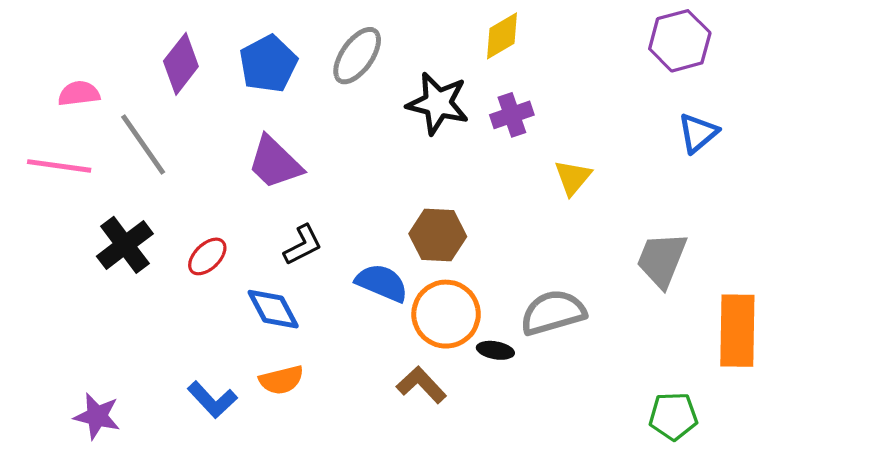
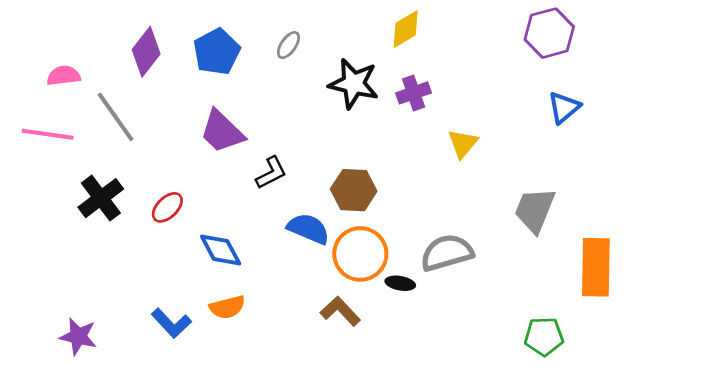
gray ellipse: (357, 56) -> (288, 45), size x0.6
black L-shape: (303, 245) -> (271, 173), moved

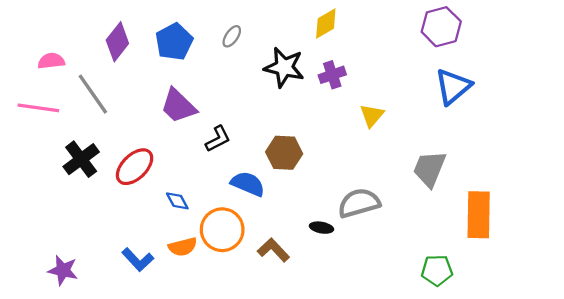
blue triangle: (564, 108) -> (453, 87), size x1.4
red ellipse: (167, 207) -> (135, 167), size x1.5
blue diamond: (221, 250) -> (177, 201), size x0.7
orange circle: (360, 254) -> (222, 230), moved

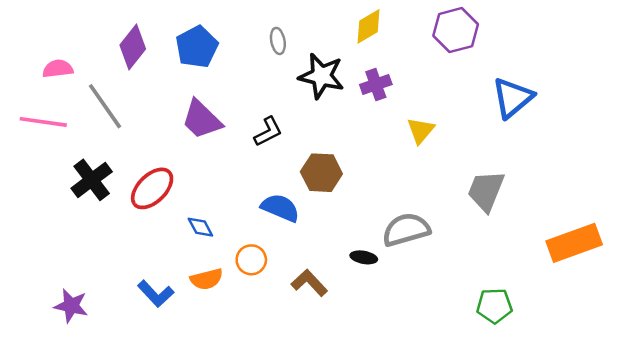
purple hexagon: (441, 27) -> (456, 30), moved
gray ellipse: (232, 36) -> (278, 41), moved, turned -45
black L-shape: (218, 139) -> (268, 132), moved
orange rectangle: (479, 215) -> (574, 243), moved, turned 69
orange circle: (222, 230) -> (251, 260), size x0.6

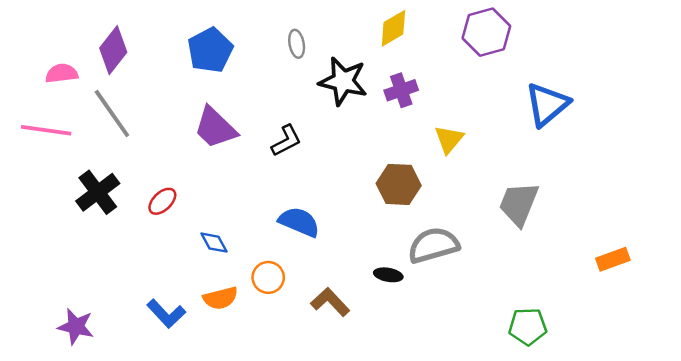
purple diamond: (133, 47) -> (113, 50), moved
brown hexagon: (321, 173) -> (399, 184), moved
red ellipse: (152, 188) -> (162, 201), size x0.6
orange rectangle: (574, 243) -> (613, 259), size x0.6

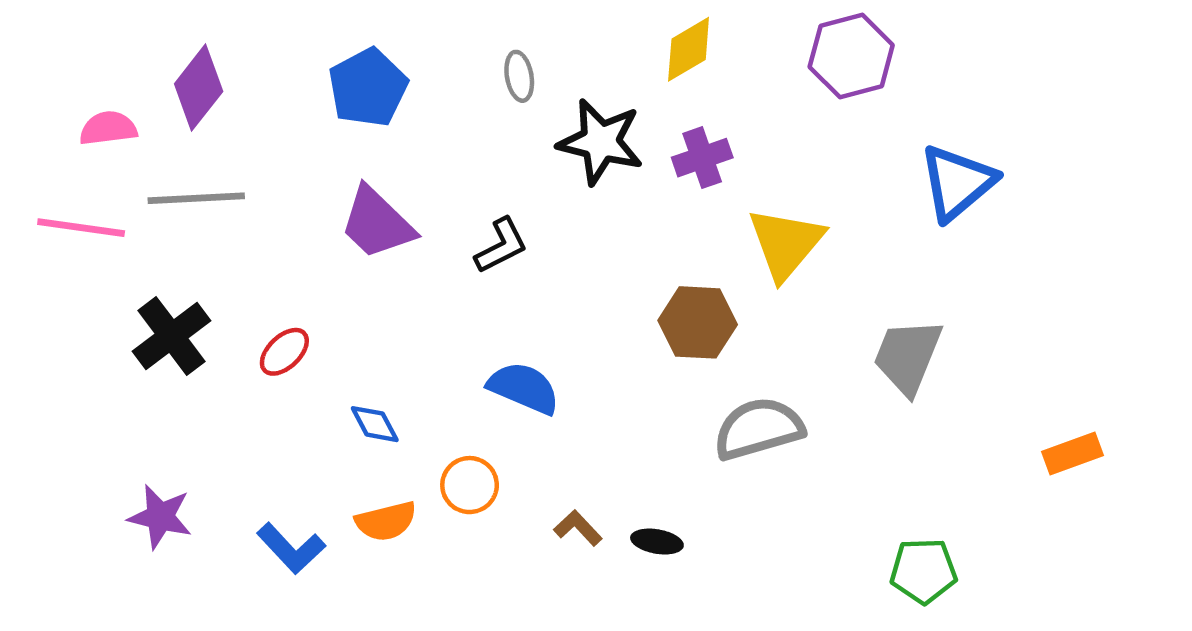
gray line: (112, 113) -> (196, 198), turned -58
yellow triangle: (449, 139) -> (786, 243), size x1.5
black ellipse: (388, 275) -> (657, 542), moved
brown L-shape: (330, 302) -> (578, 528), size x0.7
purple star: (76, 326) -> (160, 517), moved

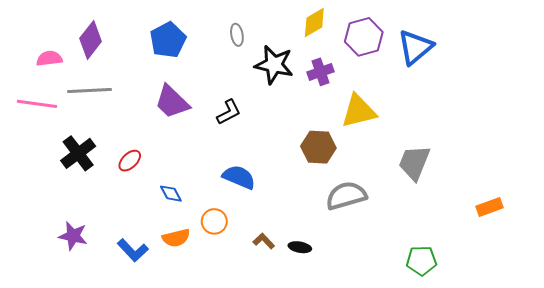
purple hexagon: (851, 56) -> (364, 37), moved
blue triangle: (957, 182) -> (415, 47), moved
yellow triangle: (786, 243) -> (359, 111), turned 36

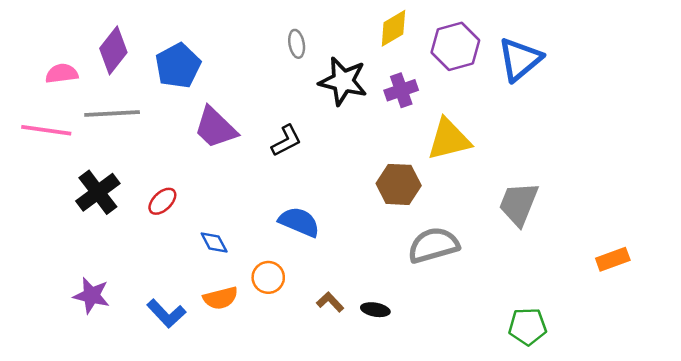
blue pentagon: (168, 40) -> (178, 66), moved

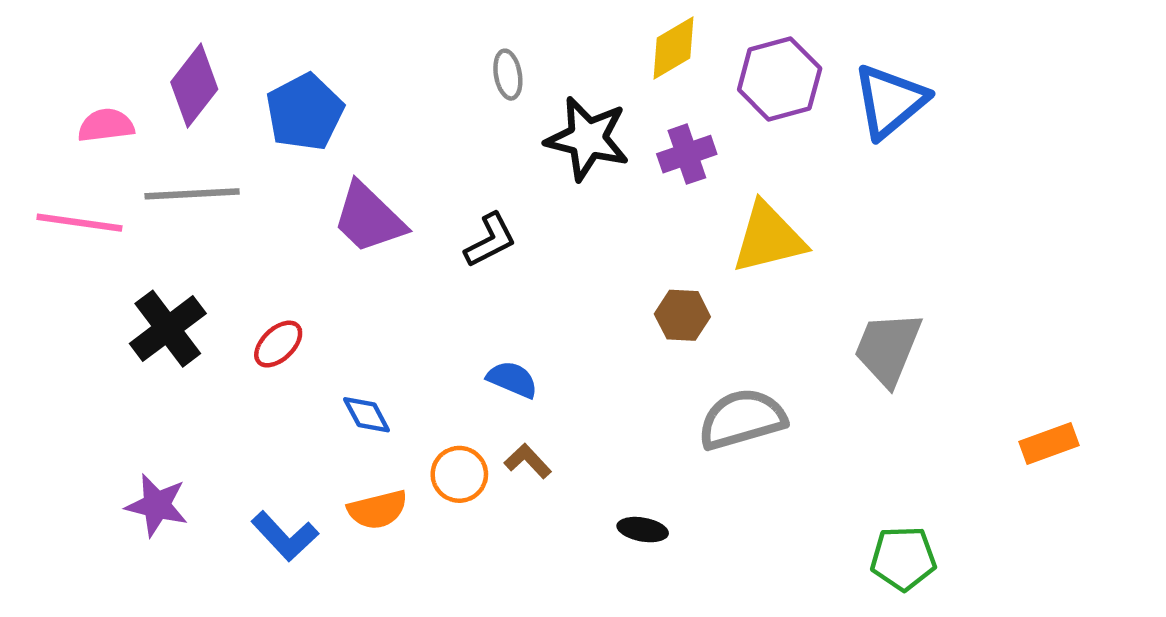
brown hexagon: (399, 184) -> (682, 315), size x0.7
blue semicircle: (299, 222) -> (512, 379), size x0.7
brown L-shape: (330, 302) -> (528, 461), moved

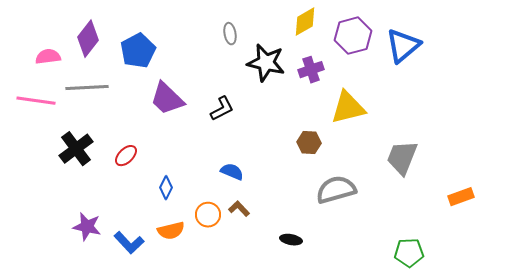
blue diamond: (367, 415) -> (166, 188), turned 55
orange rectangle: (1049, 443) -> (461, 197), moved
purple star: (157, 505) -> (87, 227), moved

